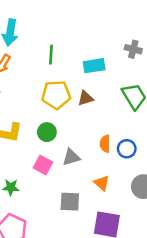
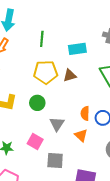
gray triangle: (71, 157) -> (57, 124), turned -42
pink square: (43, 165) -> (35, 141), moved
orange triangle: (102, 183) -> (81, 135), moved

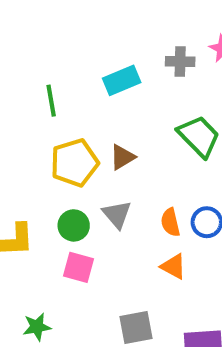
cyan rectangle: (77, 49) -> (122, 80), moved
gray triangle: (57, 124) -> (117, 214), moved
pink square: (35, 141) -> (79, 267), moved

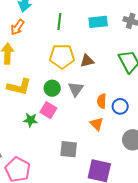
green star: (37, 327) -> (31, 120), moved

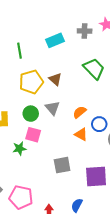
brown triangle: (87, 61) -> (55, 79), turned -48
orange semicircle: (102, 101) -> (80, 112), turned 64
blue circle: (120, 106) -> (99, 124), moved

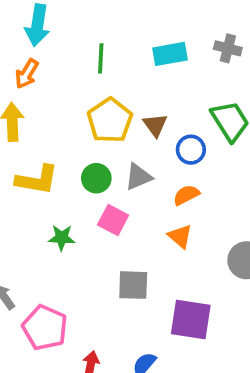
yellow pentagon: (31, 82) -> (110, 120), turned -30
gray triangle: (53, 108) -> (138, 177), turned 35
blue circle: (99, 124) -> (191, 150), moved
pink square: (33, 135) -> (113, 220), moved

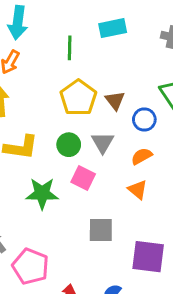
cyan rectangle: (170, 54) -> (113, 28), moved
gray triangle: (138, 177) -> (103, 143), turned -35
green star: (62, 238) -> (42, 193), size x1.5

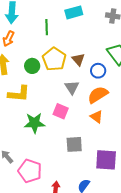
green circle: (69, 145) -> (32, 66), moved
orange semicircle: (142, 156) -> (98, 95), size x1.5

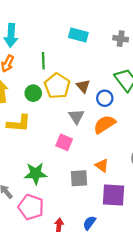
cyan rectangle: (74, 12) -> (78, 35), turned 30
green line: (47, 27) -> (43, 61), moved
orange triangle: (97, 117) -> (102, 166), moved
green star: (34, 123) -> (36, 173), moved

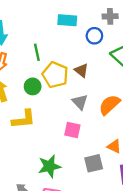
blue circle: (105, 98) -> (94, 36), moved

